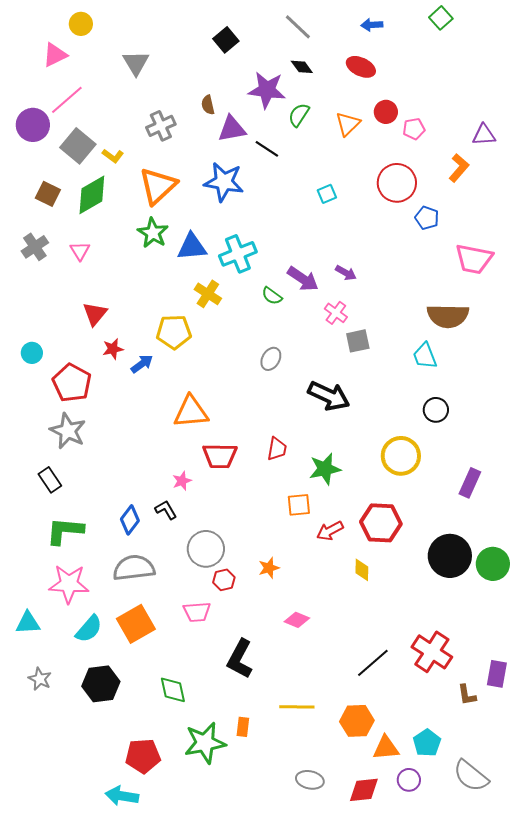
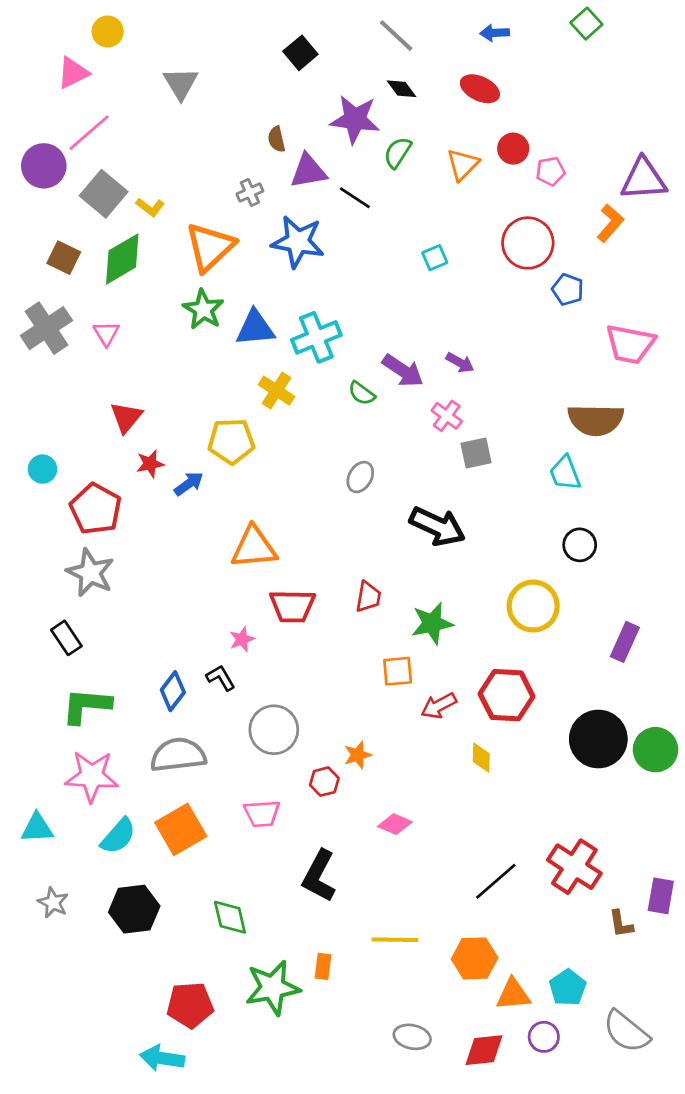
gray cross: (161, 126) -> (250, 192), moved, size x0.7
purple triangle: (484, 135) -> (644, 179), size x1.5
gray cross: (35, 247) -> (46, 328), size x1.4
red hexagon: (224, 580) -> (324, 782), moved

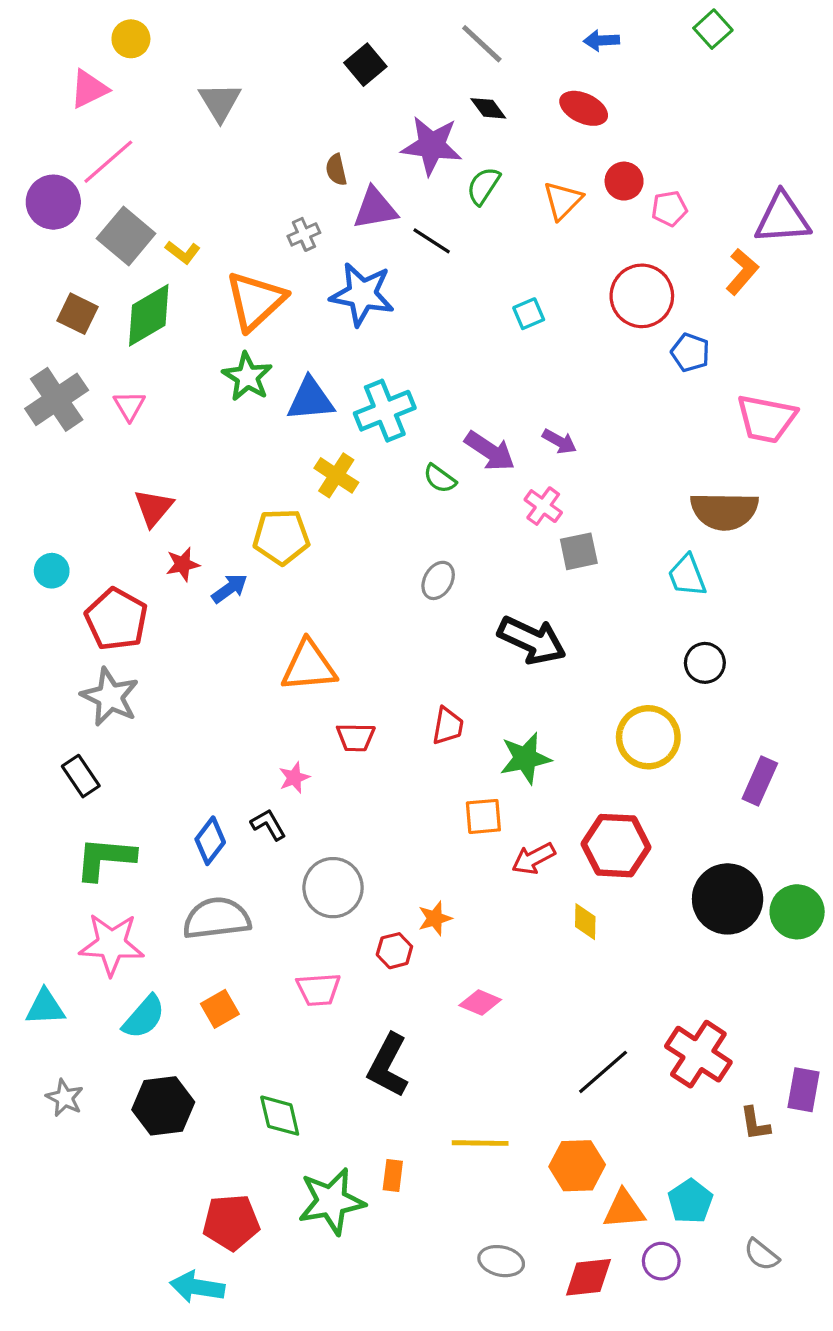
red trapezoid: (292, 606) -> (356, 737), size x0.7
orange square: (181, 829) -> (220, 1009), size x0.6
gray semicircle: (626, 1032) -> (761, 1255), size x0.6

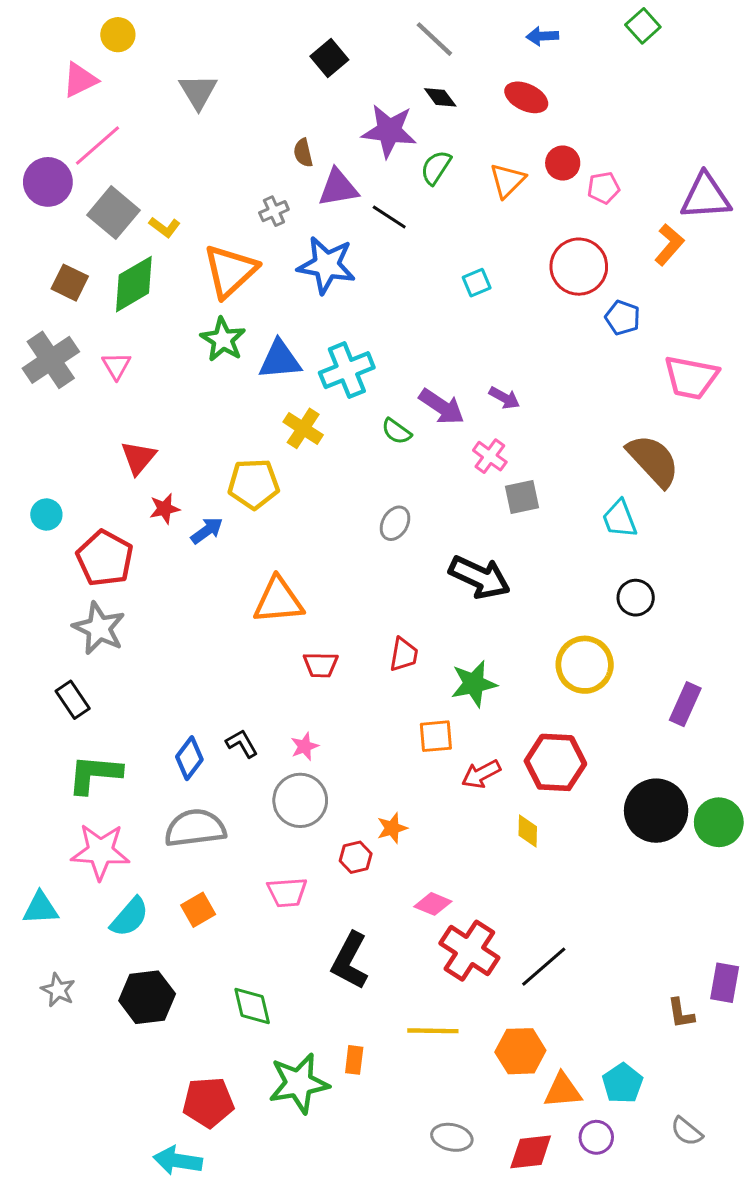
brown semicircle: (724, 511) -> (653, 461), turned -134
pink star: (294, 778) -> (305, 746), moved
red cross: (698, 1054) -> (469, 951), moved

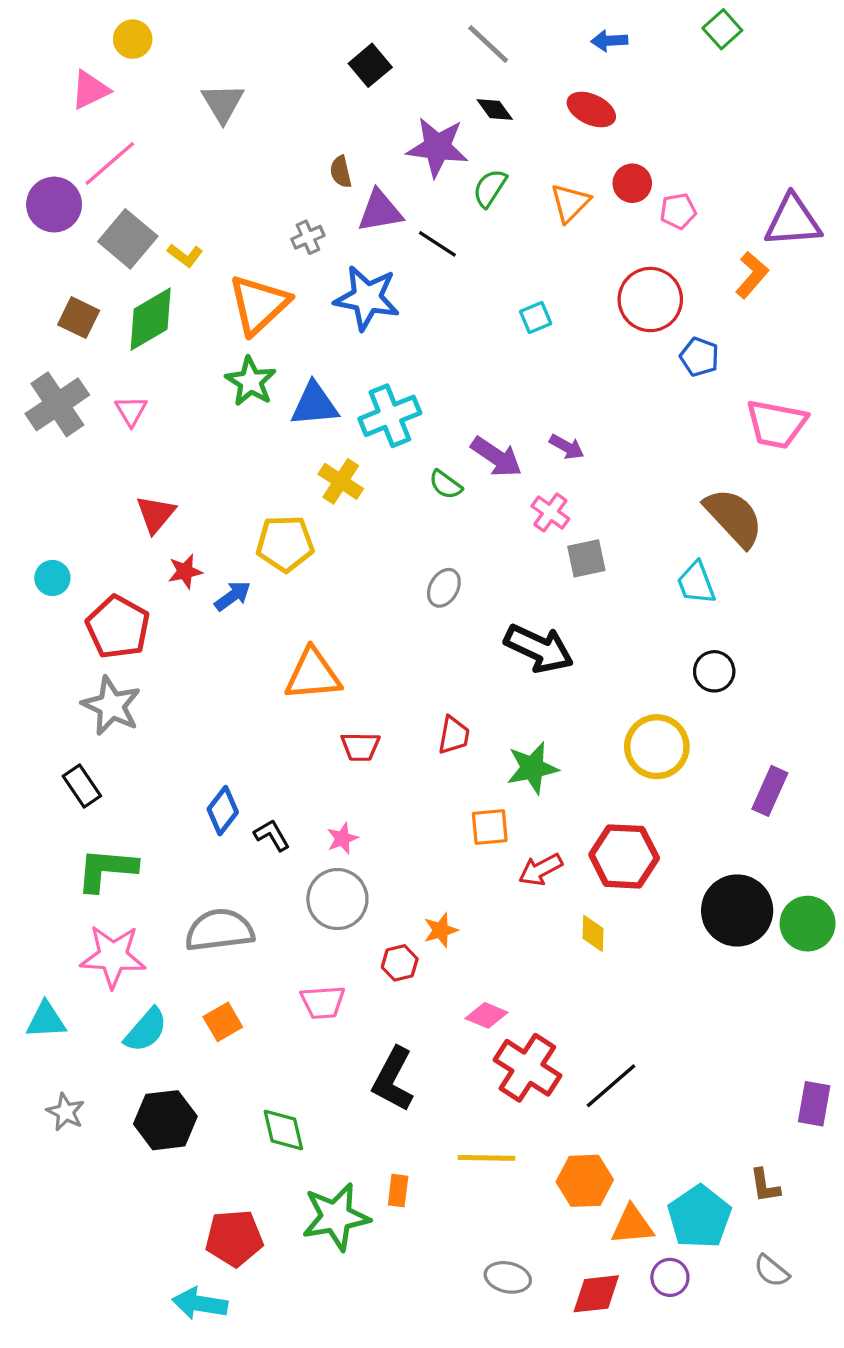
blue diamond: (189, 758) -> (223, 811), moved
brown L-shape: (681, 1013) -> (765, 1186), moved
cyan pentagon: (623, 1083) -> (699, 1217), size x1.4

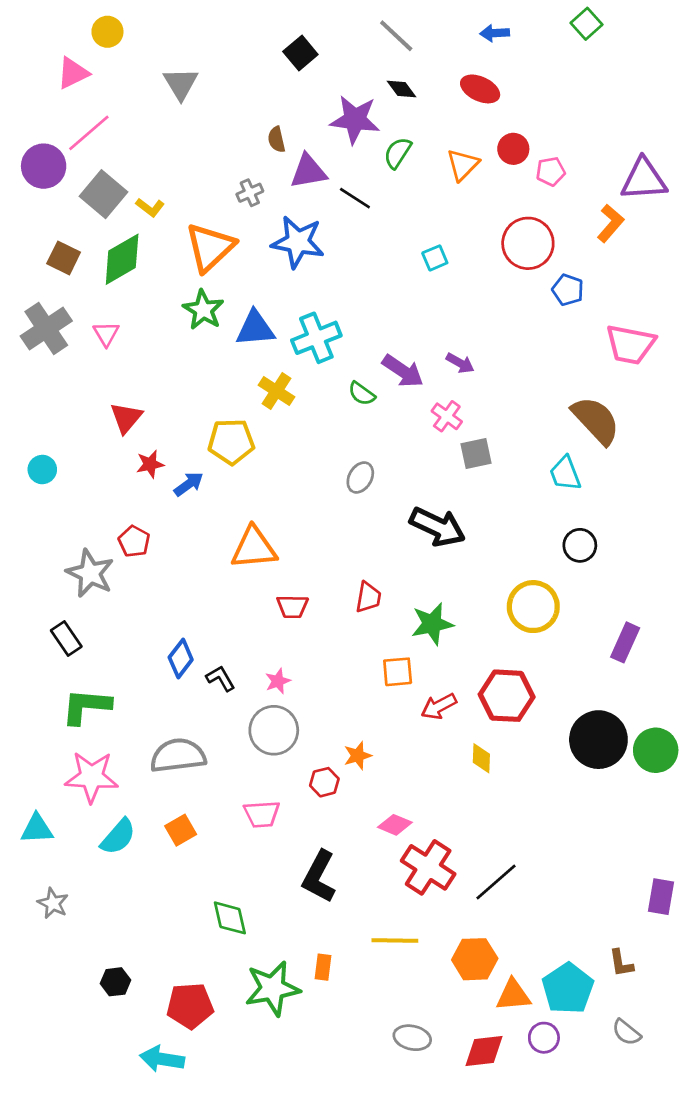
red pentagon: (118, 627) -> (134, 541), moved, size x0.6
black hexagon: (165, 1120) -> (115, 982), moved, size x0.6

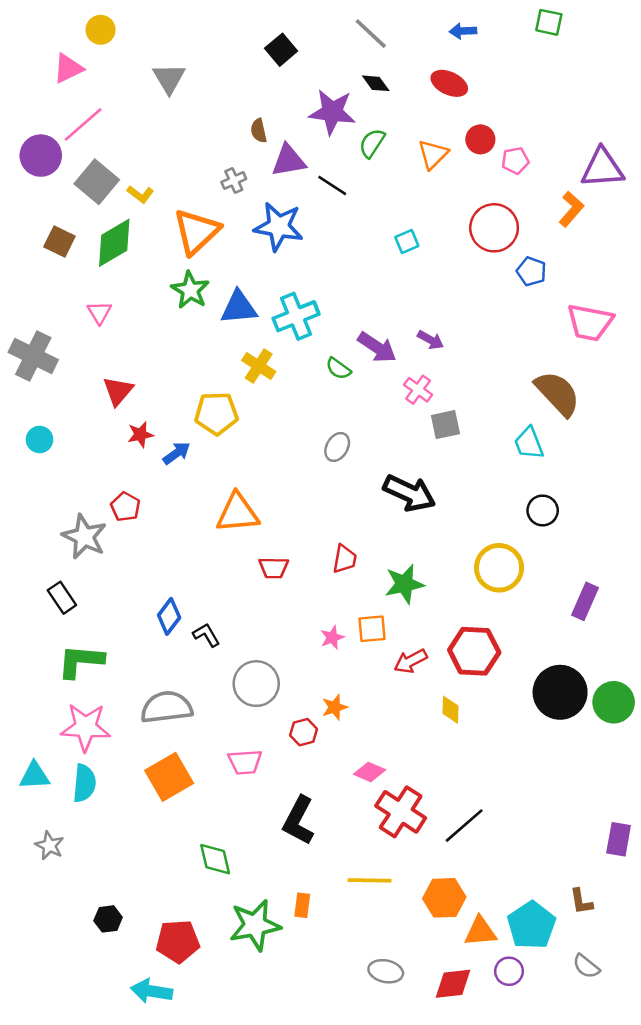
green square: (586, 24) -> (549, 22), turned -36
gray cross: (46, 328) -> (33, 356), moved, turned -30
pink star: (278, 681) -> (332, 638), moved
orange square: (181, 830) -> (169, 777), size x1.6
cyan semicircle: (118, 837) -> (84, 783), moved, turned -36

